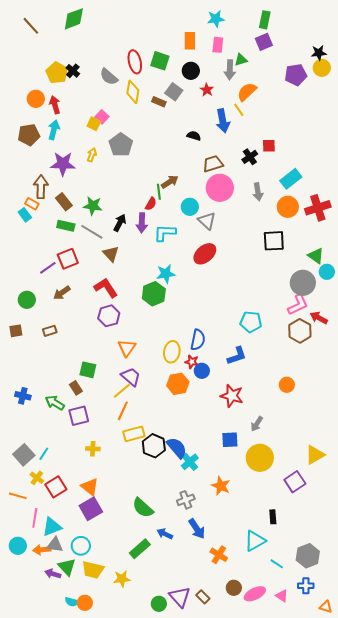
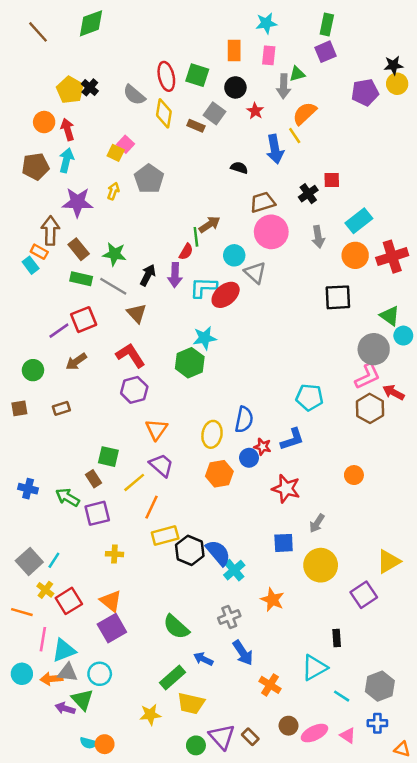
red ellipse: (205, 254) -> (226, 295), moved
red star: (192, 362) -> (263, 447), moved
yellow line: (122, 391) -> (134, 482), moved
yellow trapezoid: (93, 570) -> (191, 703), moved

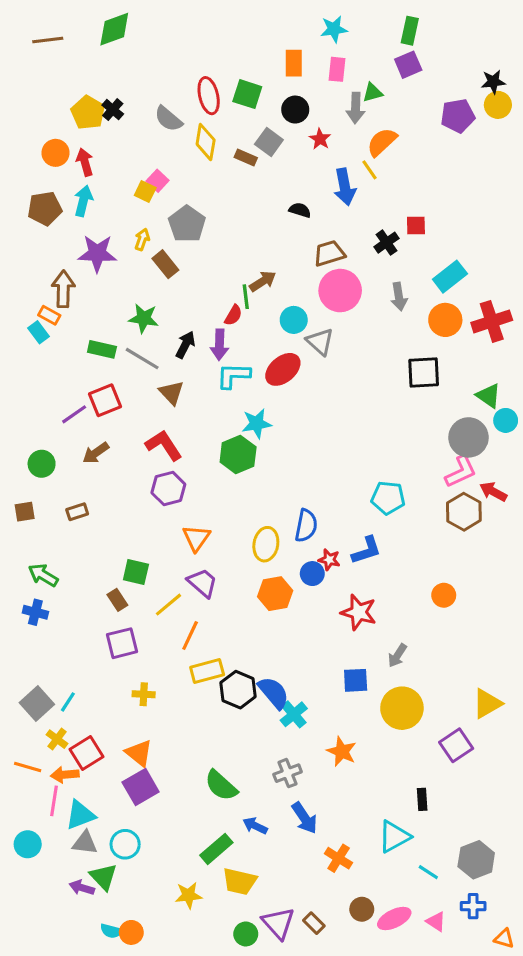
brown line: (38, 32) -> (48, 40), turned -55
brown rectangle: (79, 249) -> (165, 264), moved
cyan L-shape: (203, 287) -> (233, 376), moved
green arrow: (68, 497) -> (43, 575), moved
orange arrow: (52, 679) -> (65, 775), moved

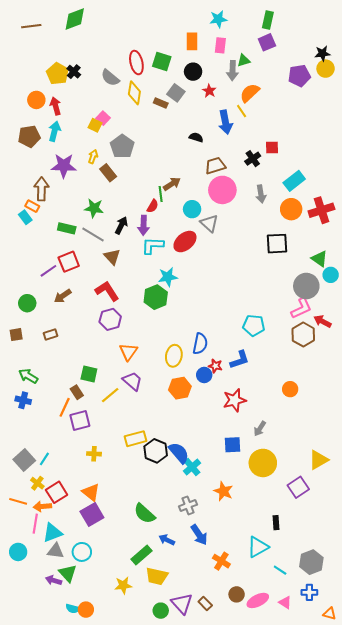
red star: (359, 612) -> (235, 400), turned -30
orange line: (190, 635) -> (65, 407), moved

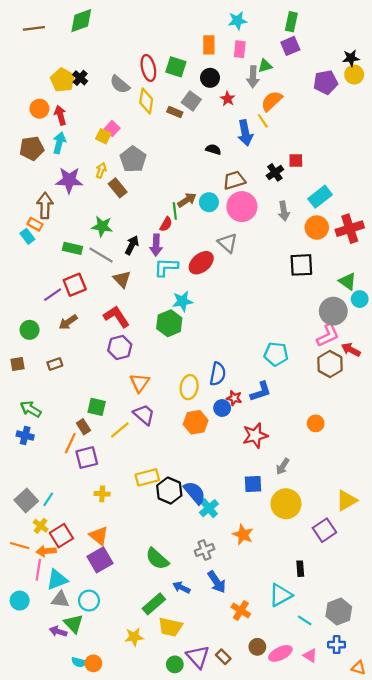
cyan circle: (192, 209) -> (209, 202), moved

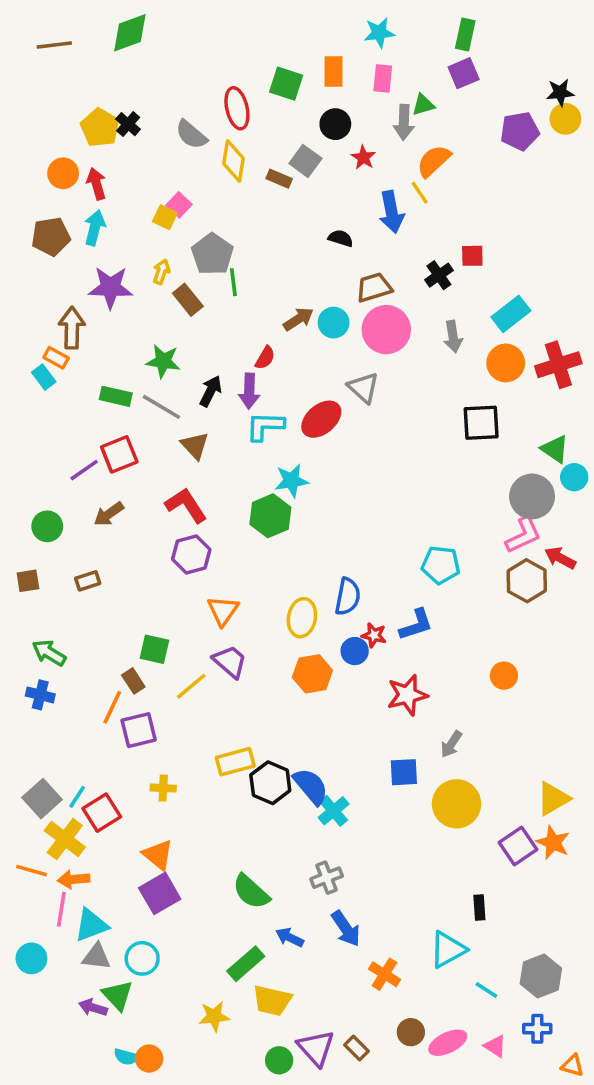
green square: (176, 67) -> (286, 84), moved
green line: (175, 211) -> (233, 282), moved
yellow cross: (41, 526) -> (65, 839), size x1.6
orange star: (243, 535) -> (553, 842), moved
red square: (61, 536) -> (102, 813), moved

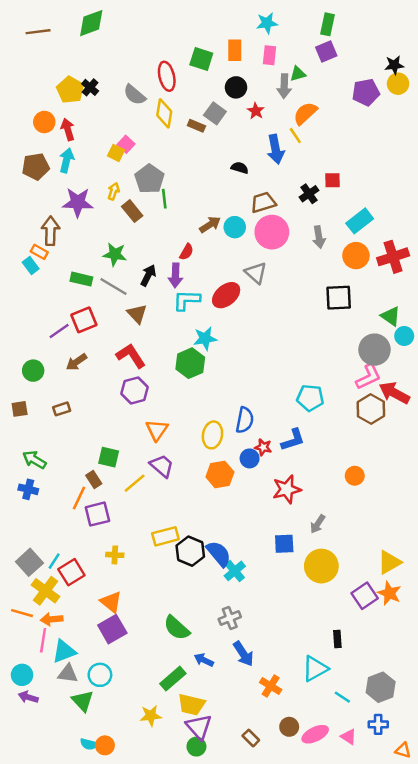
red arrow: (560, 558) -> (394, 393), size x1.4
purple arrow: (93, 1008) -> (28, 697), moved
purple triangle: (316, 1048) -> (199, 727), moved

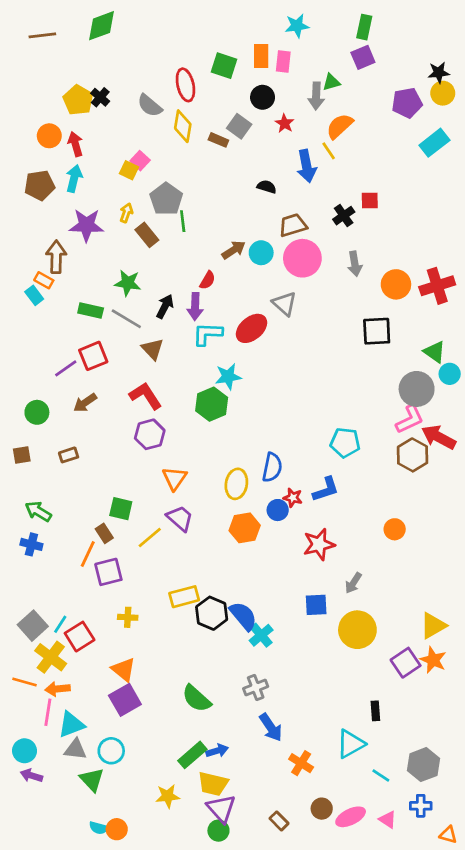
pink rectangle: (269, 55) -> (283, 61), moved
cyan rectangle: (360, 221) -> (434, 143), moved
blue arrow: (204, 660) -> (217, 751), moved, turned 138

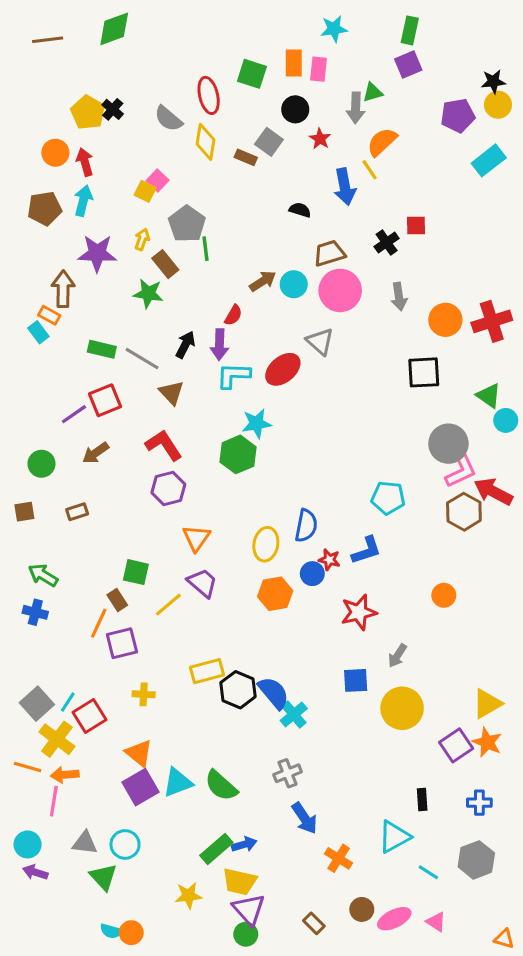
green star: (128, 283) -> (148, 294), moved
gray circle: (417, 389) -> (448, 444), moved
cyan triangle: (71, 725) -> (178, 783), moved
blue cross: (421, 806) -> (479, 803), moved

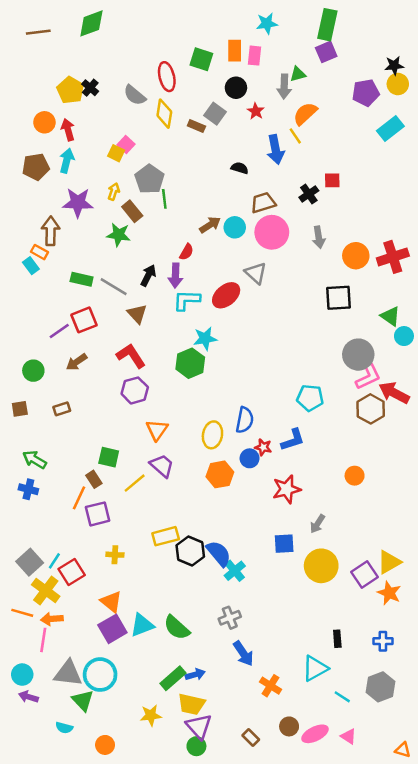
green rectangle: (410, 30) -> (327, 25), size x1.4
purple square: (456, 745) -> (364, 574), moved
gray triangle: (85, 843) -> (68, 673), size x1.4
cyan circle: (125, 844) -> (100, 675), size x1.4
cyan semicircle: (111, 931) -> (64, 728), moved

